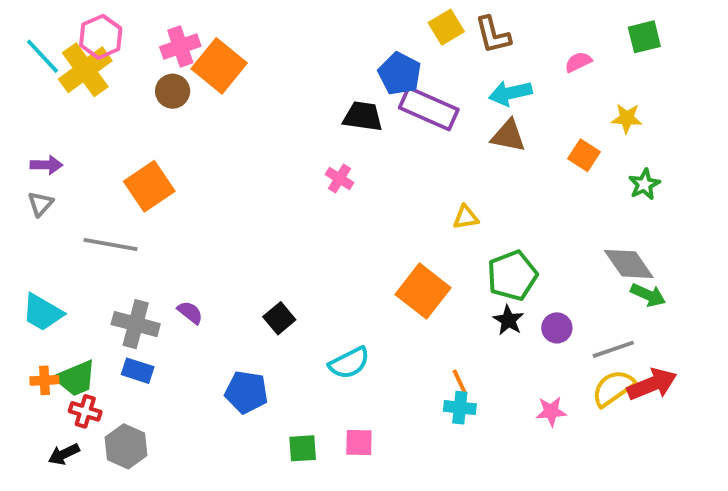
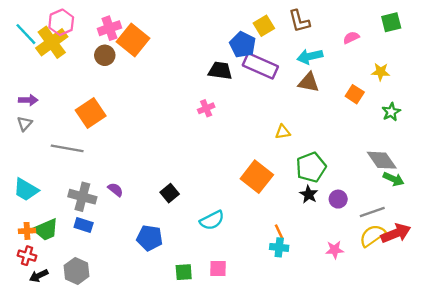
yellow square: (446, 27) -> (264, 26), moved
pink cross: (340, 178) -> (206, 108), turned 35
red cross: (85, 411) -> (27, 256), moved

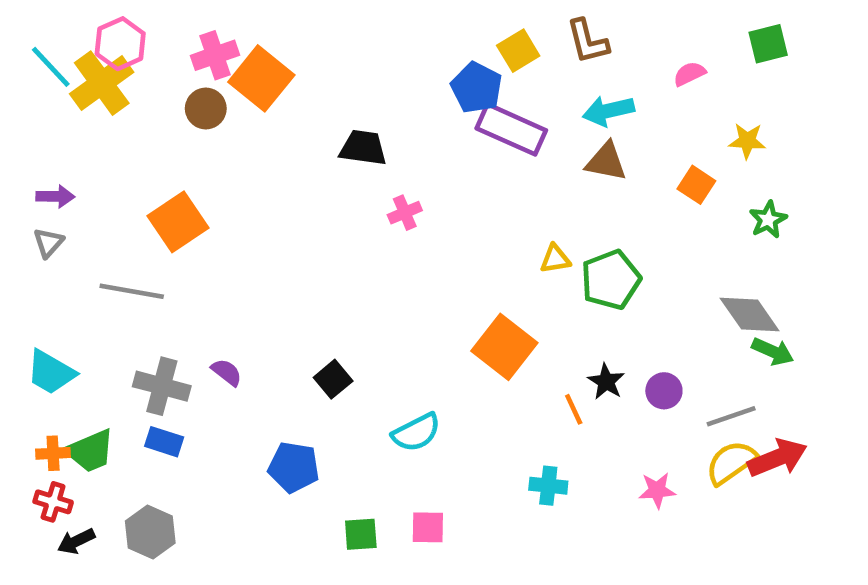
black trapezoid: (220, 71) -> (363, 148), moved
green pentagon: (311, 167) -> (611, 280), moved
orange line: (279, 232) -> (574, 409), moved

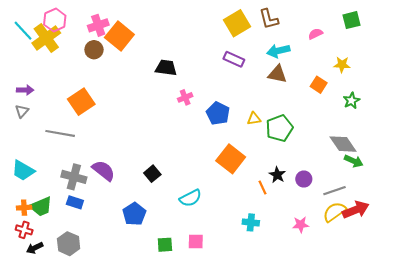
yellow square: (518, 51) -> (237, 23), size x1.4
blue pentagon: (477, 88) -> (218, 113), moved
purple rectangle: (511, 129) -> (234, 59), size x0.7
purple semicircle: (227, 372) -> (104, 171), size x1.6
blue pentagon: (294, 467) -> (134, 214), turned 30

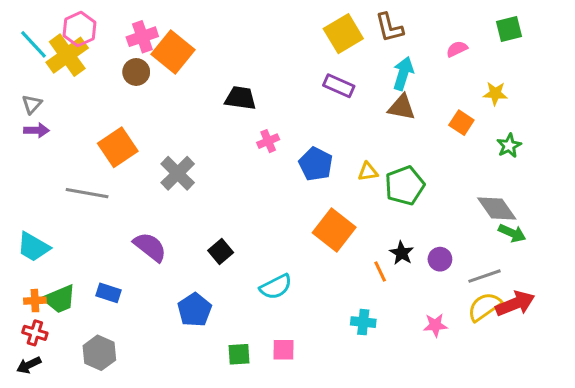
cyan arrow: (278, 51) -> (403, 74), turned 120
gray triangle: (22, 111) -> (32, 104), moved
gray cross: (74, 177) -> (178, 173), moved, turned 30
black arrow: (35, 248) -> (29, 365), moved

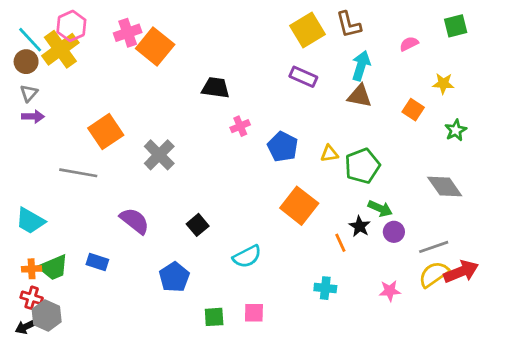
brown circle: (136, 72) -> (26, 62), moved
green arrow: (512, 233) -> (380, 208), moved
gray hexagon: (99, 353) -> (47, 316), moved

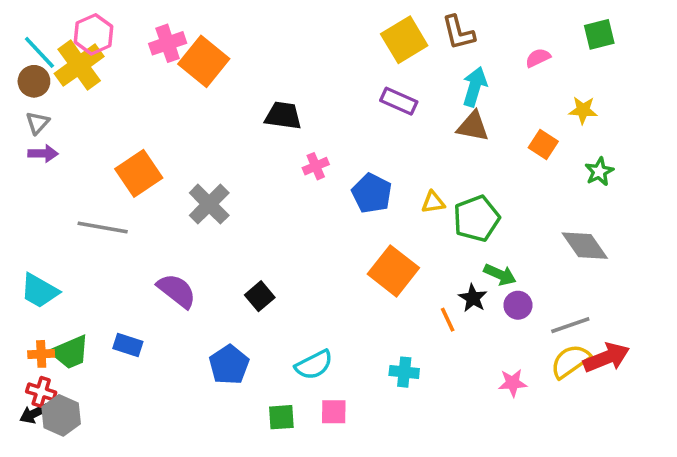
cyan semicircle: (247, 257) -> (314, 365), moved
cyan cross: (325, 288) -> (404, 372), moved
black arrow: (26, 327) -> (34, 414), moved

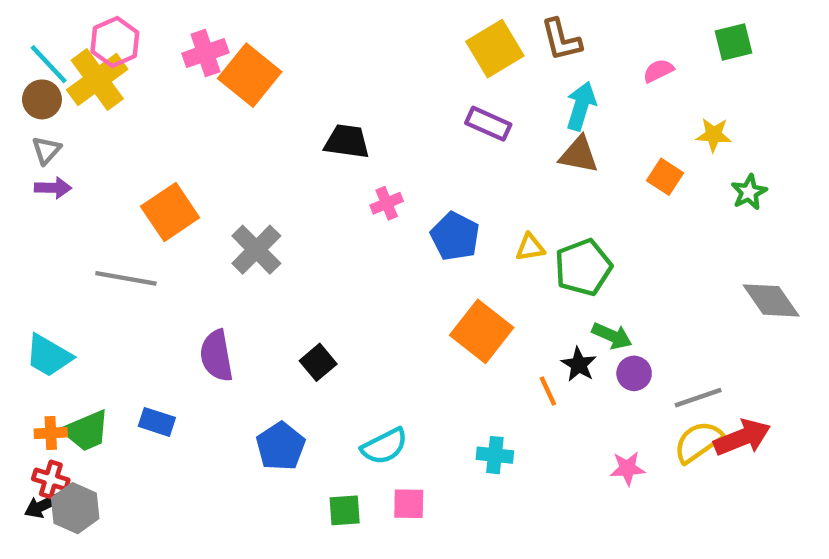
green star: (599, 172) -> (749, 192), moved
gray diamond: (585, 246) -> (771, 300), moved
purple semicircle: (177, 291) -> (217, 356), turned -138

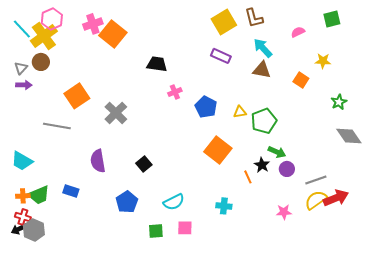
brown circle: (42, 99) -> (41, 62), moved
cyan arrow: (581, 106) -> (263, 48), turned -60
green star: (749, 192) -> (339, 102), moved

